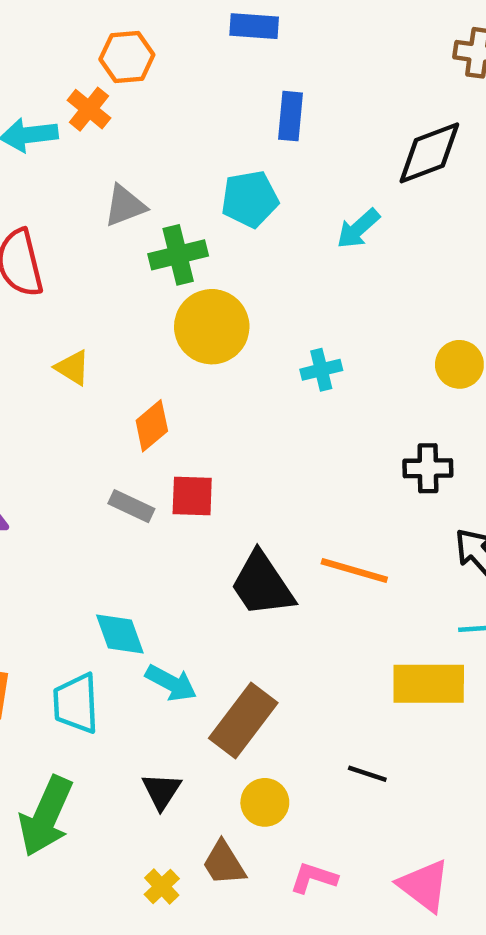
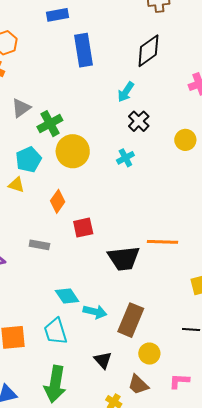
blue rectangle: (291, 116) -> (84, 50), size x1.5
cyan pentagon: (250, 199) -> (28, 159), moved
black cross: (428, 468) -> (139, 121), moved, turned -30
gray rectangle: (131, 506) -> (39, 245), moved
black trapezoid: (262, 584) -> (124, 258), turned -48

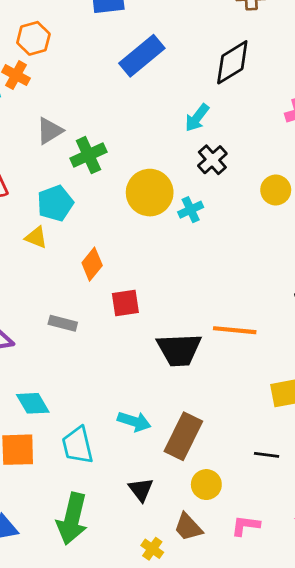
blue rectangle: (84, 50) -> (142, 56), turned 56
yellow circle: (73, 151) -> (150, 193), moved
cyan diamond: (67, 296) -> (33, 403), moved

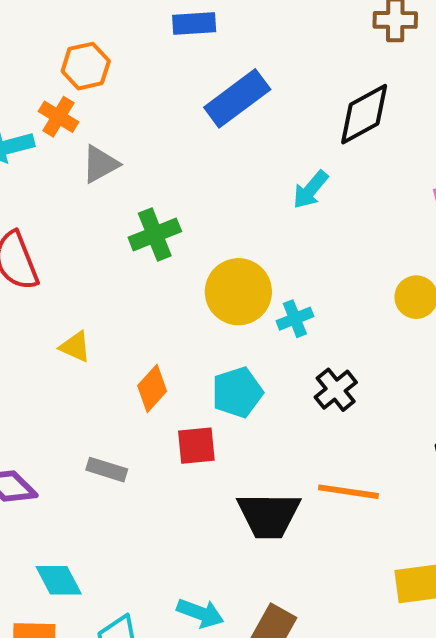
gray triangle: (50, 131) -> (100, 164), moved
black cross: (212, 160) -> (336, 390), moved
cyan pentagon: (55, 203) -> (237, 392), moved

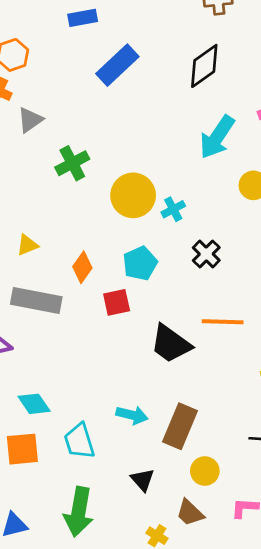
cyan arrow: (311, 190) -> (217, 137), moved, size x1.6
yellow triangle: (75, 347) -> (27, 245), turned -40
gray rectangle: (107, 470) -> (36, 300), moved, size x1.8
black trapezoid: (269, 515) -> (171, 344), turned 42

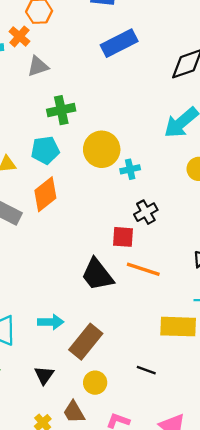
cyan pentagon: (140, 263) -> (45, 150), moved
orange diamond: (82, 267) -> (45, 194), size x1.4
red square: (117, 302) -> (123, 237), moved
cyan arrow: (132, 415) -> (51, 322), turned -30

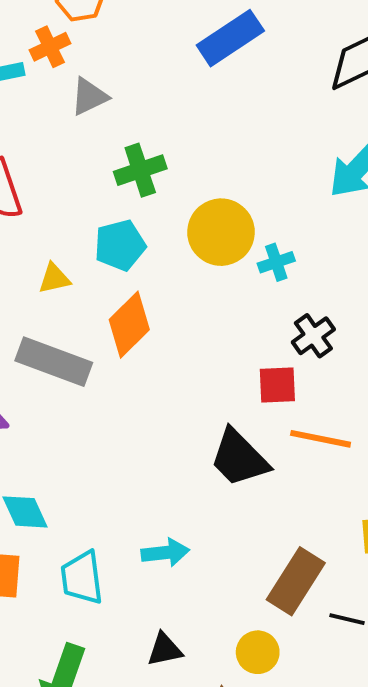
orange cross: (19, 36) -> (50, 47), turned 30
brown rectangle: (86, 342) -> (296, 581), moved
black triangle: (44, 375) -> (165, 650), turned 50

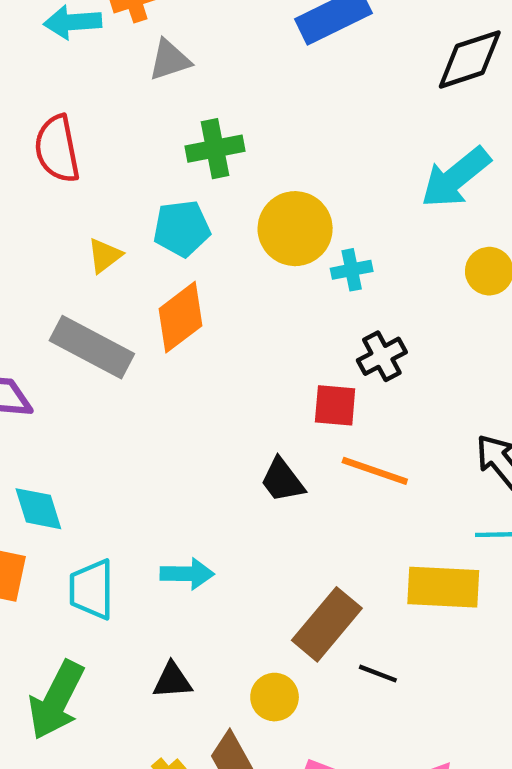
yellow triangle: (54, 278) -> (105, 256), turned -32
black trapezoid: (239, 458) -> (282, 480), size x0.7

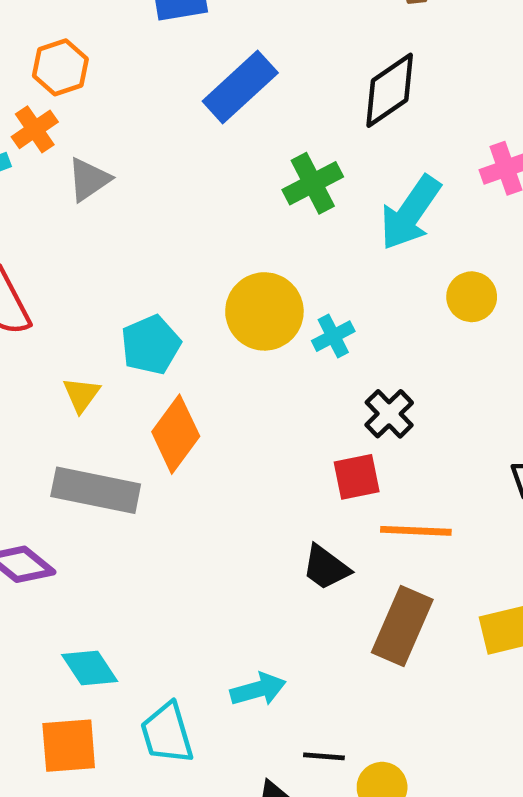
green cross: (215, 149) -> (313, 183), moved
brown rectangle: (327, 624) -> (402, 626), moved
black line: (378, 674) -> (324, 756), moved

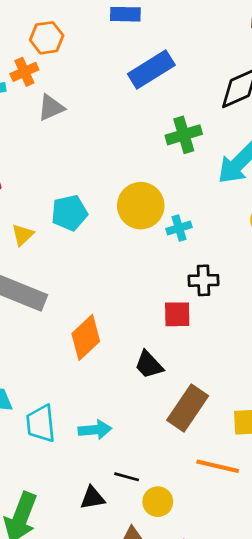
black cross: (389, 414) -> (203, 280), turned 32
orange diamond: (176, 434) -> (86, 337), moved
orange line: (416, 531) -> (218, 466), moved
cyan trapezoid: (167, 733) -> (41, 424), moved

